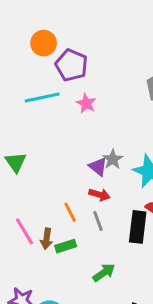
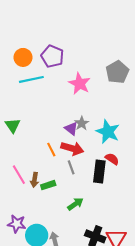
orange circle: (44, 43) -> (23, 57), moved
pink star: (86, 103) -> (80, 84), moved, size x1.5
red arrow: (99, 195) -> (72, 148), size x1.5
orange line: (70, 212) -> (51, 150), moved

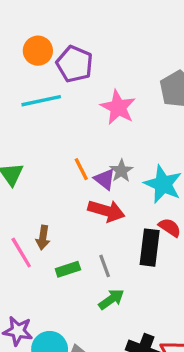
orange circle: (23, 57) -> (38, 51), moved
orange line: (51, 150) -> (81, 169), moved
gray line: (71, 167) -> (105, 266), moved
brown arrow: (35, 180) -> (43, 238), moved

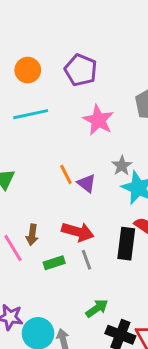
purple pentagon: (75, 64) -> (81, 70), moved
gray star: (121, 171) -> (122, 166), moved
red arrow: (106, 211) -> (78, 232), moved
green arrow: (111, 299) -> (97, 308), moved

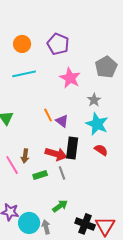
gray star: (122, 166) -> (94, 100), moved
black rectangle: (126, 244) -> (72, 148), moved
green arrow: (97, 308) -> (60, 206), moved

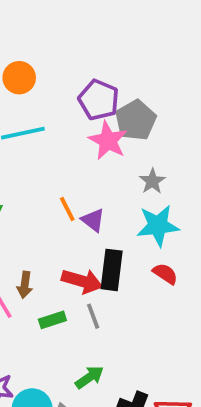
purple pentagon: (58, 44) -> (99, 100), moved
gray pentagon: (106, 67) -> (136, 120), moved
cyan star: (97, 124) -> (158, 226), turned -30

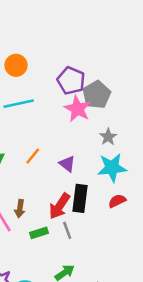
orange line: (67, 209) -> (33, 156), moved, turned 66
red semicircle: (165, 274) -> (117, 201), turned -60
red arrow: (82, 281) -> (60, 206), turned 108

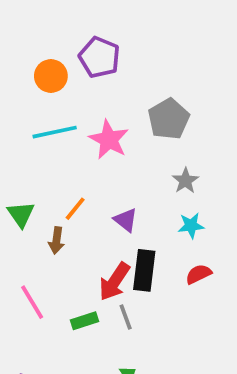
purple pentagon: (71, 81) -> (99, 57), moved
pink star: (77, 109) -> (109, 140), moved
cyan star: (112, 168) -> (191, 225), size x0.6
brown arrow: (20, 209) -> (56, 240), moved

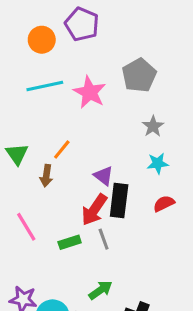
purple triangle: (126, 220) -> (104, 176), moved

